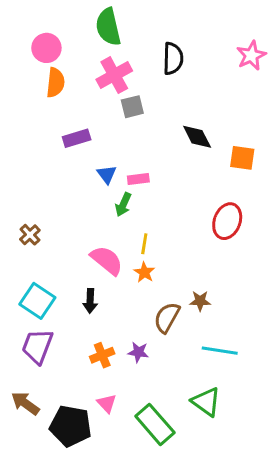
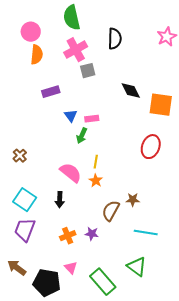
orange square: (242, 158) -> (161, 105), size x1.4

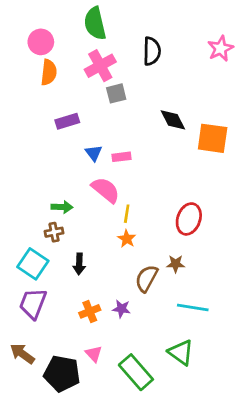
green arrow: (82, 136) -> (62, 207), moved, turned -112
red ellipse: (151, 147) -> (189, 219), moved
brown cross: (20, 156) -> (54, 232), moved, turned 32
pink semicircle: (71, 173) -> (106, 190), moved

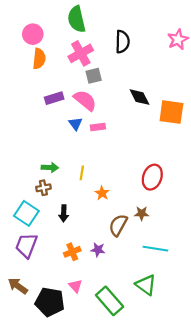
pink semicircle: (106, 190) -> (85, 100), moved
yellow line: (127, 214) -> (82, 173), moved

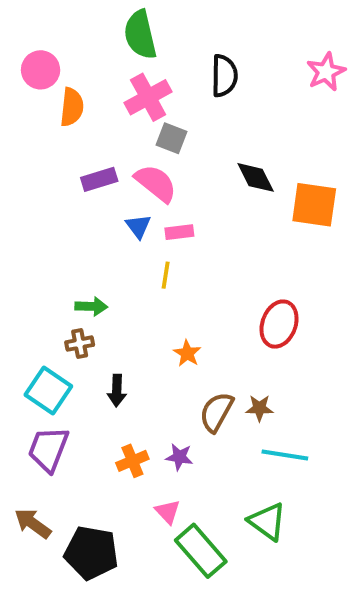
pink circle: (33, 34) -> (41, 70), moved
gray square: (94, 76) -> (172, 138), turned 35
yellow line: (82, 173) -> (166, 275), moved
brown star: (142, 213) -> (259, 408), moved
pink triangle: (75, 286) -> (168, 512), moved

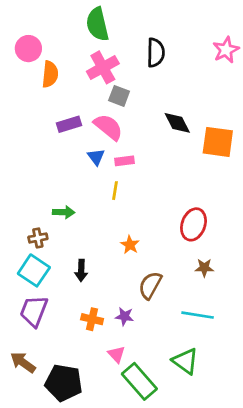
brown cross: (80, 344) -> (38, 238), moved
brown star: (259, 408) -> (204, 268), moved
orange cross: (132, 461) -> (92, 319), turned 35

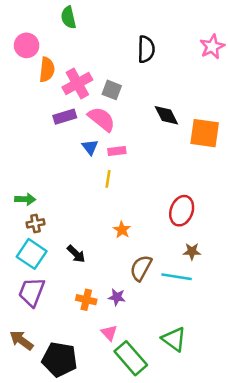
green semicircle: (97, 24) -> (68, 17), moved, size x0.7
pink cross: (103, 67) -> (77, 84), moved
green arrow: (64, 212) -> (25, 199), moved
black arrow: (81, 270) -> (76, 254), turned -48
cyan line: (198, 315) -> (177, 277), moved

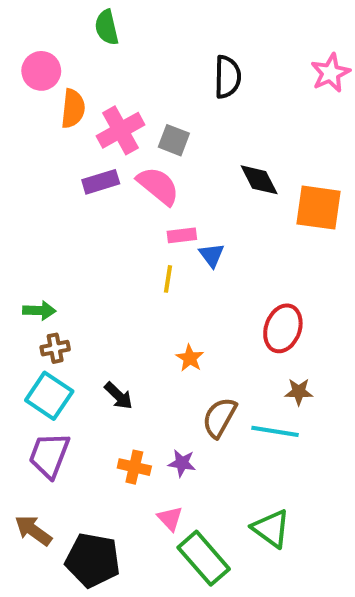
blue triangle: (90, 147) -> (212, 255), moved

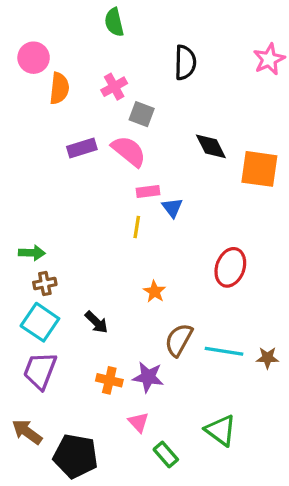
green semicircle: (107, 27) -> (114, 22), moved
pink cross: (120, 130) -> (114, 87), moved, size x0.7
brown star: (299, 392) -> (267, 358), moved
purple star: (182, 463) -> (148, 377), size x1.4
green rectangle: (204, 558) -> (166, 454), size x0.6

